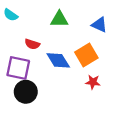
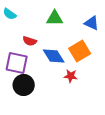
red star: (93, 82) -> (71, 76), moved

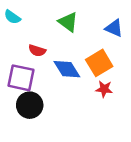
green triangle: (55, 18) -> (68, 22), turned 36
red star: (71, 76) -> (104, 89), moved

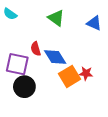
red semicircle: (37, 51) -> (36, 49), moved, turned 56
orange square: (99, 63) -> (70, 76), moved

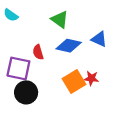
blue triangle: (94, 23) -> (99, 39), moved
blue diamond: (55, 57) -> (69, 46), moved, turned -45

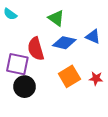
red semicircle: (38, 52) -> (36, 49), size x1.6
red star: (91, 78) -> (96, 78), moved

